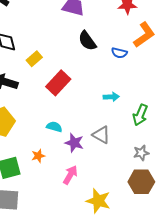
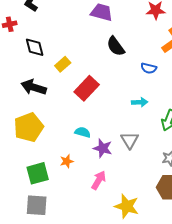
blue semicircle: (119, 53) -> (149, 68), moved
gray triangle: (101, 135) -> (130, 140), turned 30

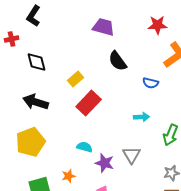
yellow rectangle: (63, 64) -> (76, 79), moved

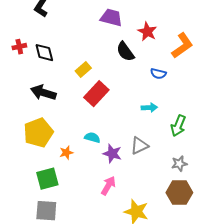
red star: (158, 25) -> (147, 32), moved, turned 30
red cross: (12, 39) -> (19, 47), moved
gray triangle: (132, 155) -> (139, 146), turned 36
orange star: (69, 176) -> (66, 153), moved

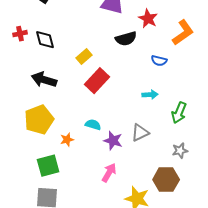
black semicircle: (125, 52) -> (126, 39), turned -70
brown hexagon: (179, 193) -> (166, 180), moved

